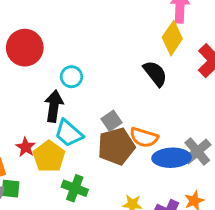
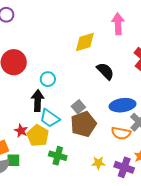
yellow diamond: (172, 38) -> (85, 42), moved, turned 45
orange semicircle: (144, 137) -> (121, 133), moved
blue ellipse: (172, 158) -> (123, 105), moved

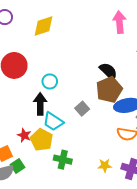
yellow diamond: (85, 42) -> (44, 26), moved
brown pentagon: (83, 124) -> (109, 90), moved
green square: (13, 160) -> (18, 166), turned -32

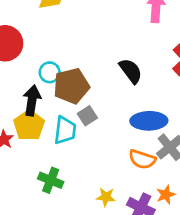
brown pentagon: (109, 90) -> (71, 86), moved
cyan trapezoid: (53, 122) -> (65, 130), moved, turned -125
yellow pentagon: (42, 140) -> (29, 125), moved

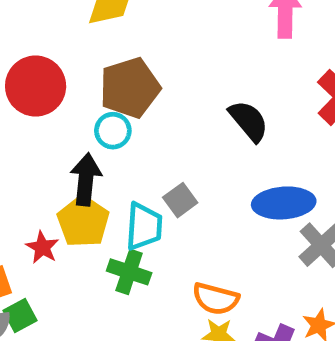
brown pentagon: (71, 86) -> (130, 88), moved
orange semicircle: (142, 159) -> (216, 299), moved
green cross: (51, 180) -> (129, 272), moved

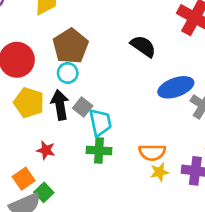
gray square: (180, 200) -> (83, 107), moved
yellow pentagon: (83, 222) -> (29, 103), moved

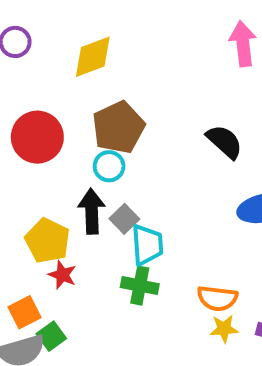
yellow pentagon: (29, 103) -> (47, 241), moved

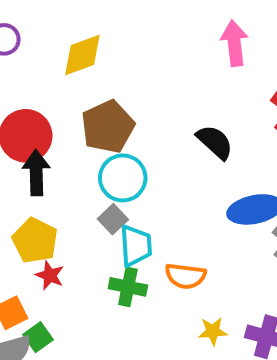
cyan circle: (109, 166) -> (123, 178), moved, size x1.5
black arrow: (92, 211) -> (36, 173), moved
orange semicircle: (217, 298) -> (185, 276), moved

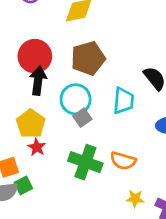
cyan circle: (123, 178) -> (76, 99), moved
cyan trapezoid: (136, 246) -> (123, 101), moved
green cross: (128, 287) -> (85, 162), size x1.4

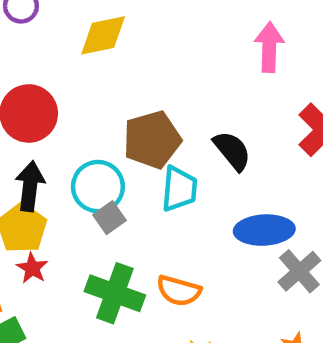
brown pentagon: (88, 58) -> (152, 140), moved
black arrow: (38, 81) -> (30, 186), moved

